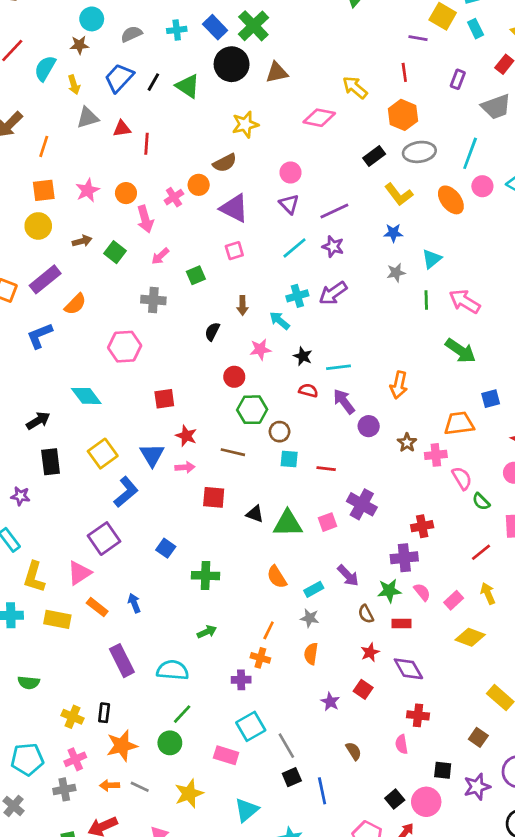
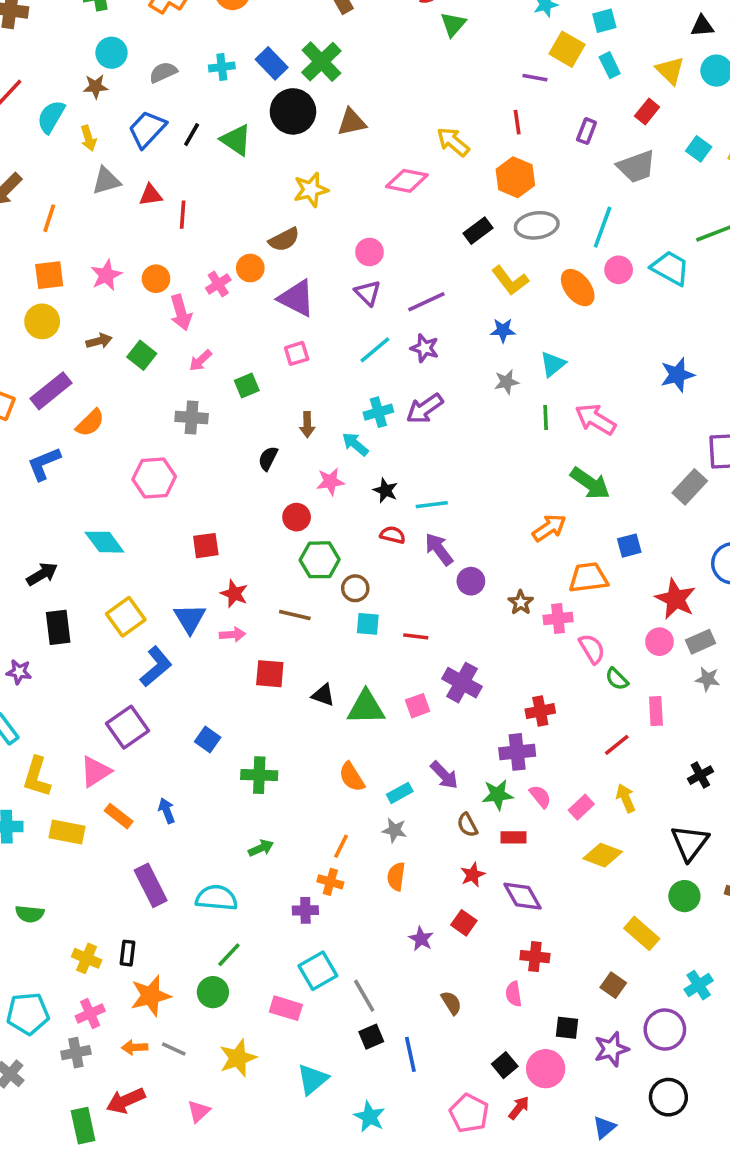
orange arrow: (399, 385) -> (549, 528), moved, turned -136

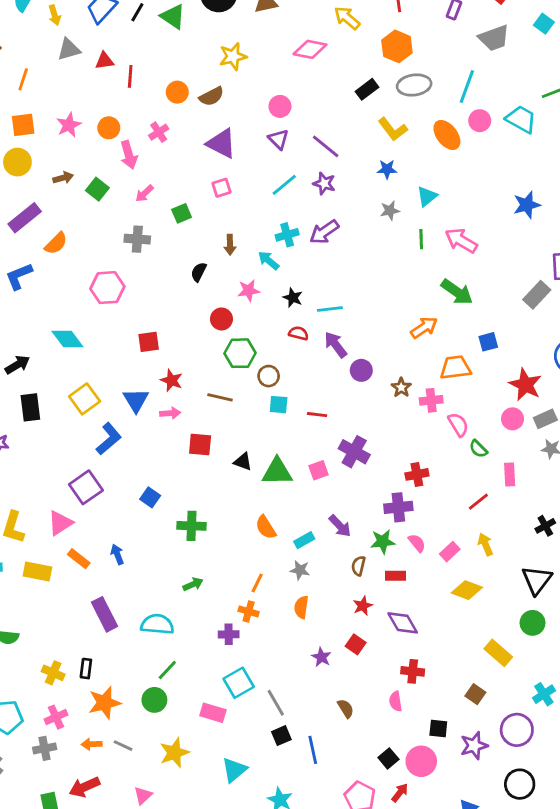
orange circle: (250, 268) -> (177, 92), moved
purple line: (426, 302) -> (326, 146), turned 64
brown semicircle: (467, 825) -> (358, 566), turned 42

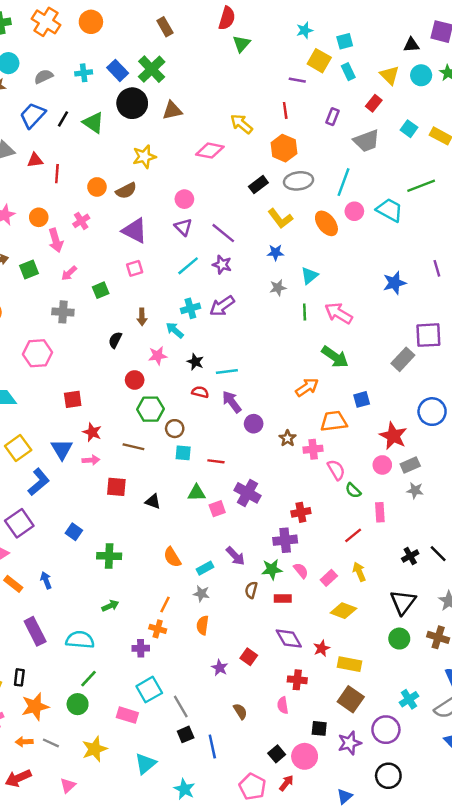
green square: (97, 189) -> (29, 270), turned 30
green triangle: (277, 472) -> (197, 493), moved, size x0.7
red star: (363, 606) -> (322, 648), moved
yellow rectangle: (498, 653) -> (350, 664), moved, turned -30
brown square: (475, 694) -> (351, 699), size x1.5

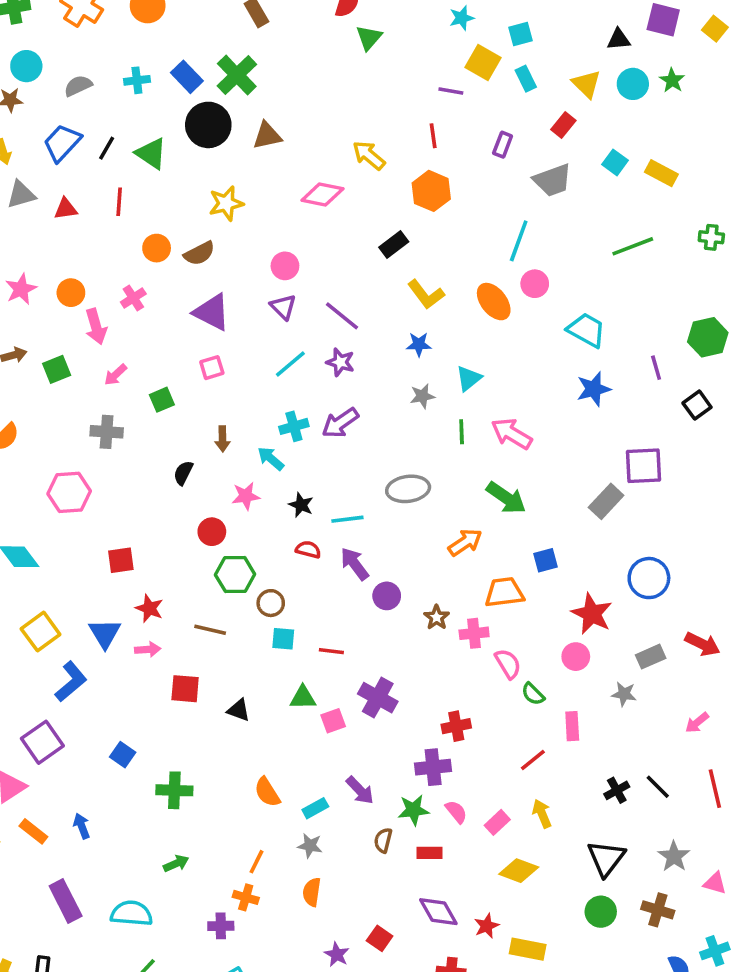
red line: (57, 174) -> (119, 202), moved
gray ellipse: (299, 181) -> (408, 489), moved
cyan trapezoid: (390, 210) -> (586, 330), moved
gray rectangle: (410, 465) -> (651, 657), moved

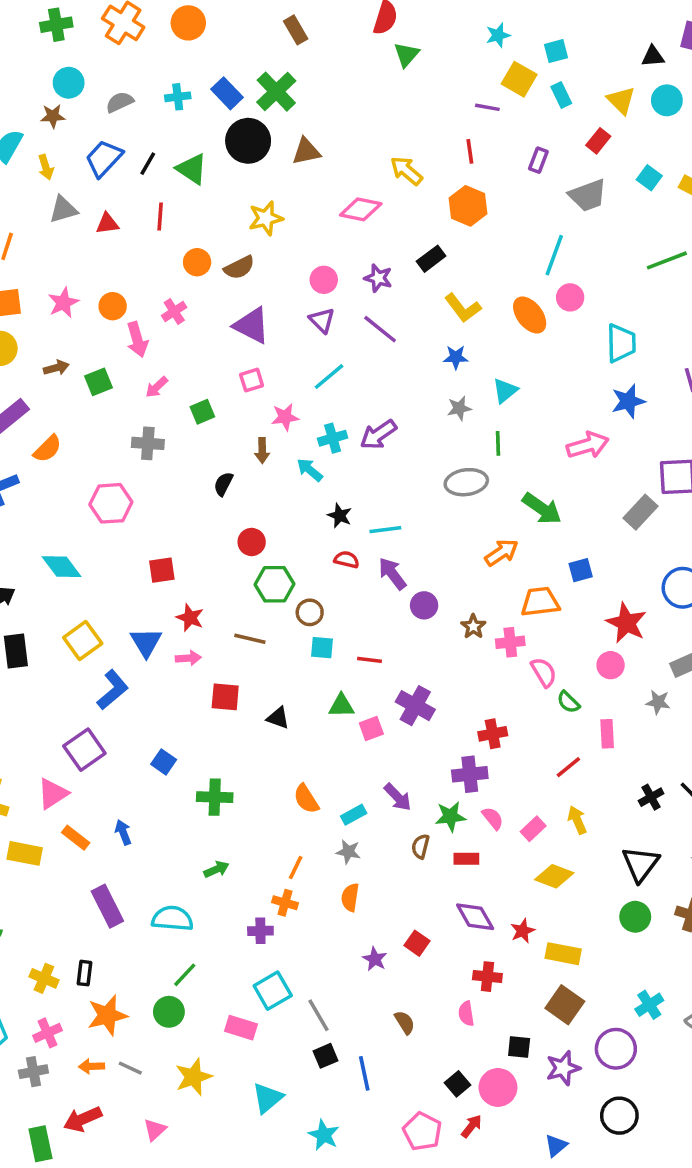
cyan trapezoid: (586, 330) -> (621, 343), turned 60
purple star: (340, 362) -> (378, 278), moved
pink arrow: (512, 434) -> (588, 445), moved, turned 132
gray ellipse: (408, 489) -> (466, 482), moved
pink star: (246, 496) -> (285, 417), moved

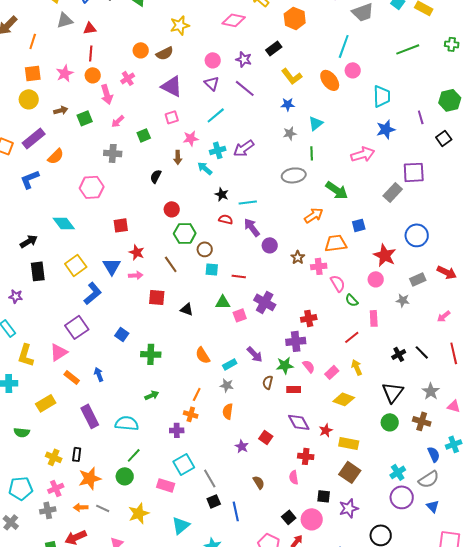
red line: (160, 216) -> (91, 53), moved
brown line: (250, 639) -> (171, 264), turned 42
yellow rectangle: (25, 853) -> (46, 403), moved, turned -42
purple circle: (616, 1049) -> (402, 497), moved

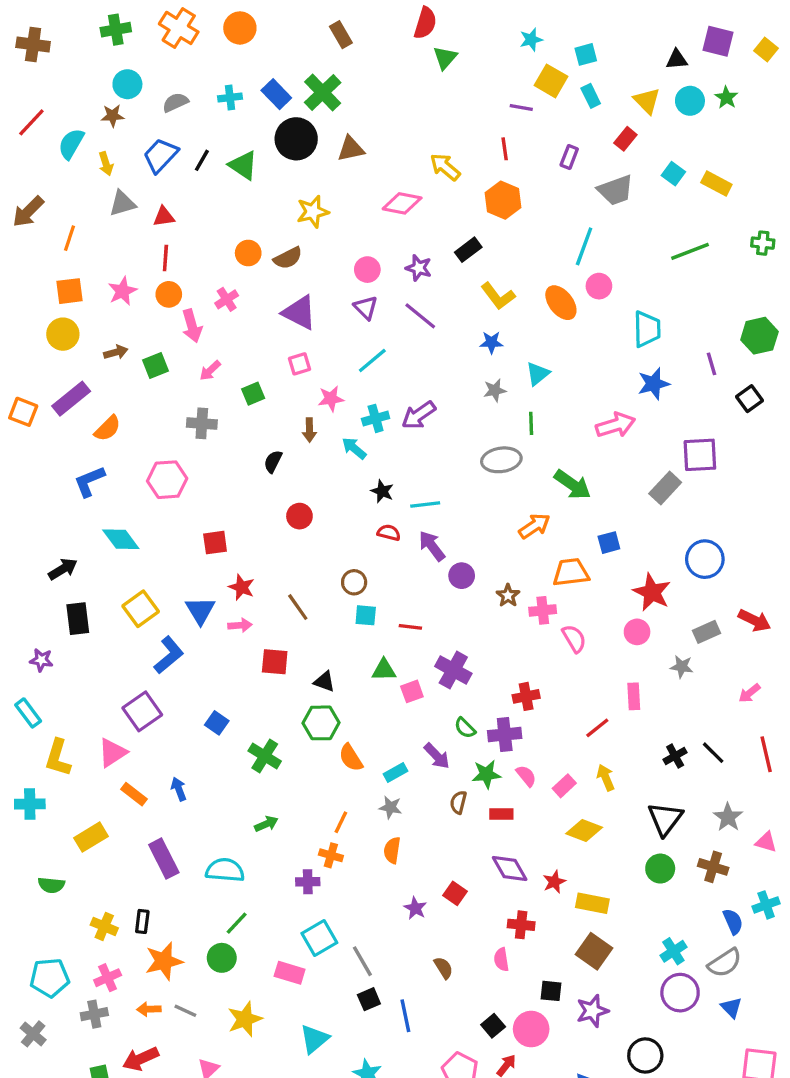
blue L-shape: (30, 179) -> (89, 481), moved
green hexagon: (185, 233) -> (321, 723), moved
green semicircle: (352, 300) -> (465, 728), moved
green cross: (151, 354) -> (265, 756), turned 30

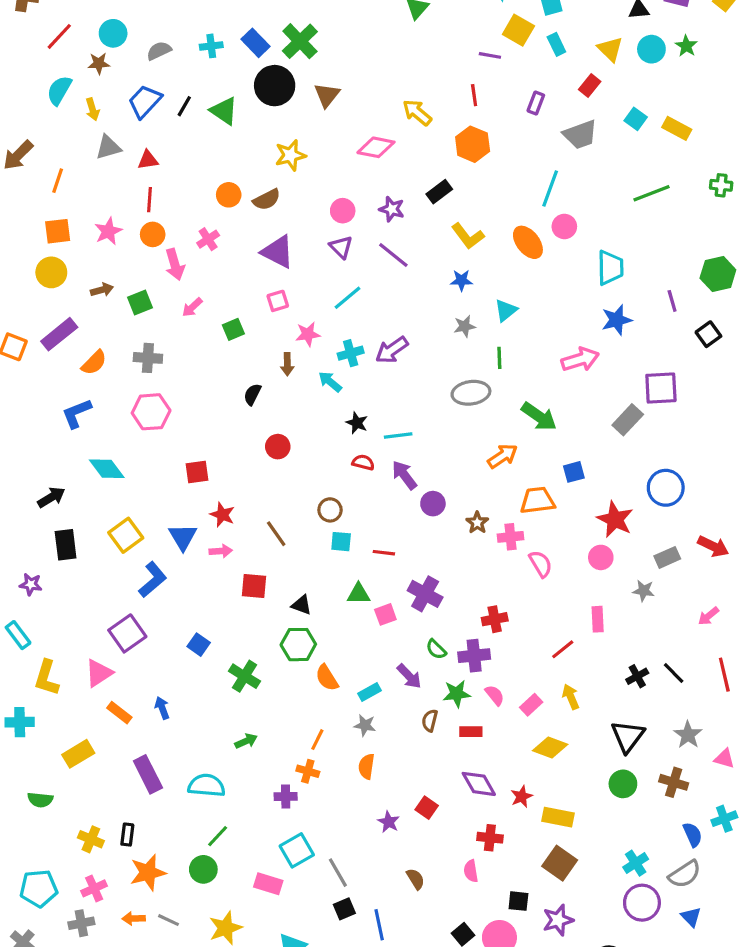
red line: (31, 122) -> (59, 36), moved
brown triangle: (351, 149) -> (327, 95), turned -40
gray cross: (202, 423) -> (148, 358), moved

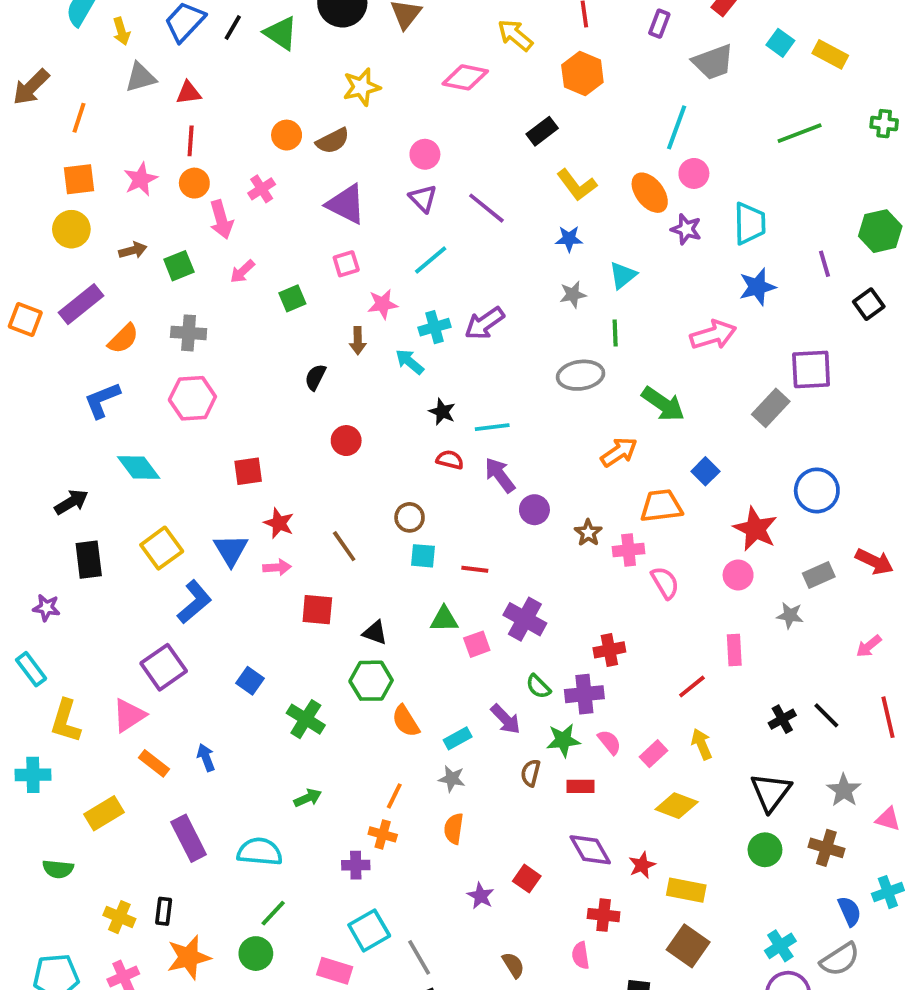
purple star: (392, 209) -> (686, 229), moved
blue square: (574, 472) -> (705, 471), turned -30

